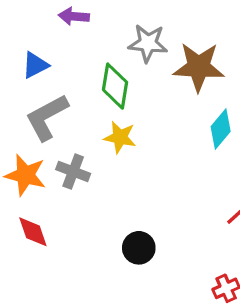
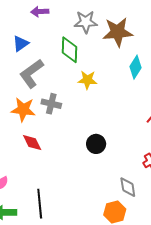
yellow star: (120, 137) -> (87, 80), moved

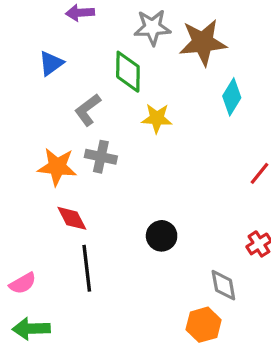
gray L-shape: (31, 74) -> (88, 110), moved, size x0.7
black circle: (96, 144) -> (162, 236), moved
black line: (40, 204) -> (87, 268), moved

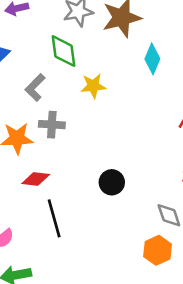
red diamond: (72, 218) -> (36, 179), turned -48

